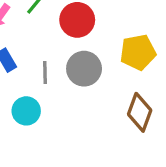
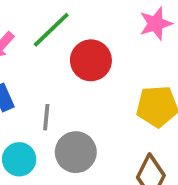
gray circle: (84, 69) -> (76, 152), moved

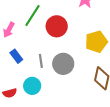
gray circle: (76, 152) -> (63, 64), moved

